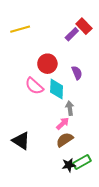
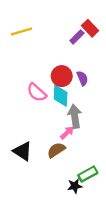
red circle: (47, 64) -> (62, 76), moved
gray arrow: (70, 108) -> (75, 116), size x1.5
brown semicircle: (65, 140) -> (56, 150), moved
black star: (69, 165) -> (75, 186), moved

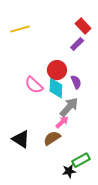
purple rectangle: (77, 37) -> (77, 44), moved
purple semicircle: (82, 78) -> (76, 82), moved
gray arrow: (75, 116) -> (69, 107), turned 50

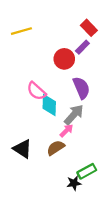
red circle: (57, 70) -> (64, 59), moved
purple semicircle: (76, 82) -> (81, 88), size x1.5
cyan diamond: (56, 88) -> (49, 105), moved

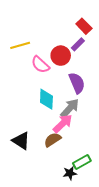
yellow line: (21, 31) -> (20, 45), moved
pink semicircle: (36, 91) -> (40, 65), moved
pink arrow: (66, 131) -> (63, 123), size x1.5

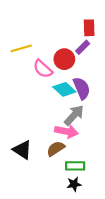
red rectangle: (84, 26) -> (89, 28), turned 42
cyan diamond: (46, 99) -> (64, 89), moved, turned -50
pink arrow: (63, 123) -> (66, 131), turned 55
green rectangle: (82, 162) -> (75, 166), moved, turned 30

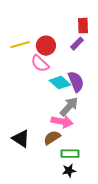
red circle: (64, 59) -> (46, 46), moved

